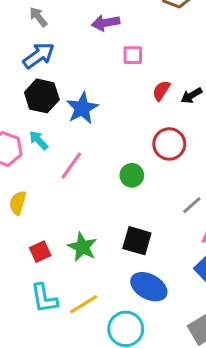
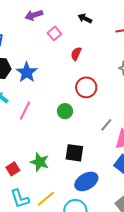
pink square: (133, 55) -> (54, 33), turned -32
black arrow: (192, 96) -> (85, 18), moved, turned 64
blue ellipse: (149, 287) -> (86, 181), turned -50

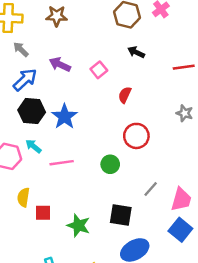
purple arrow: (34, 15) -> (60, 64), moved, turned 42
pink line: (25, 110) -> (62, 163), turned 54
gray line: (106, 125) -> (151, 189), moved
red square: (13, 169) -> (43, 213), moved, turned 32

